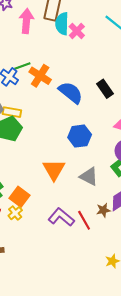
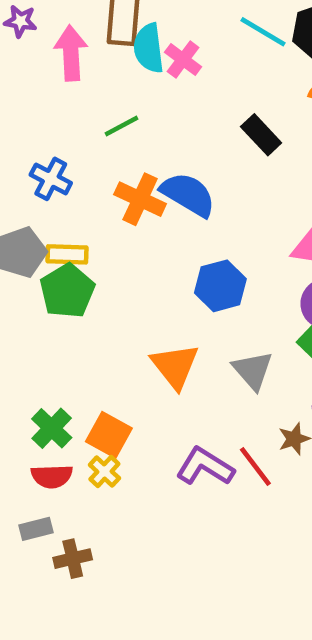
green line: (22, 66) -> (122, 126), moved
orange cross: (40, 76) -> (140, 199), moved
black rectangle: (105, 89) -> (261, 135), moved
gray triangle: (89, 176) -> (253, 370), turned 30

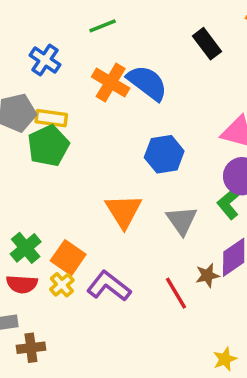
purple L-shape: (205, 467) -> (109, 286), moved

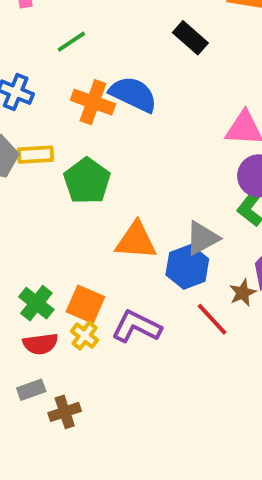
green pentagon: (48, 146) -> (87, 181), moved
blue hexagon: (164, 154) -> (187, 267), moved
orange triangle: (123, 211) -> (136, 241), turned -42
gray triangle: (182, 220) -> (202, 238), turned 48

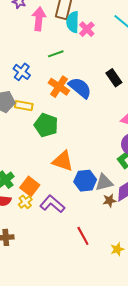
black rectangle: (190, 38) -> (114, 78), moved
green pentagon: (87, 181) -> (46, 125), turned -30
gray triangle: (202, 238) -> (104, 182), moved
red line: (212, 319) -> (83, 236), moved

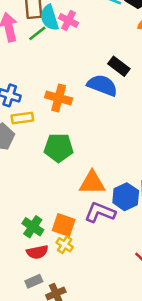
green line: (56, 54) -> (37, 33), moved
blue semicircle: (80, 88) -> (102, 85), moved
yellow rectangle: (24, 106) -> (22, 118), moved
purple L-shape: (52, 204) -> (100, 212), moved

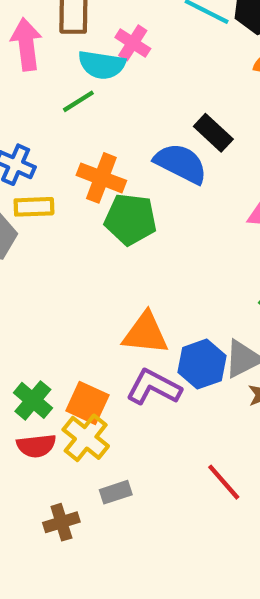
cyan semicircle: (49, 18) -> (102, 65), moved, turned -70
green line: (37, 33) -> (78, 101), moved
green pentagon: (59, 148) -> (131, 219), moved
yellow cross: (65, 245) -> (86, 438), size x1.5
gray rectangle: (34, 281) -> (116, 492), moved

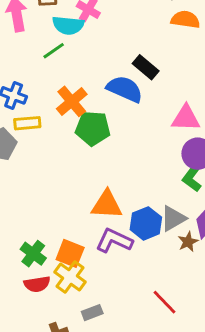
orange cross: (101, 178) -> (72, 101), turned 32

